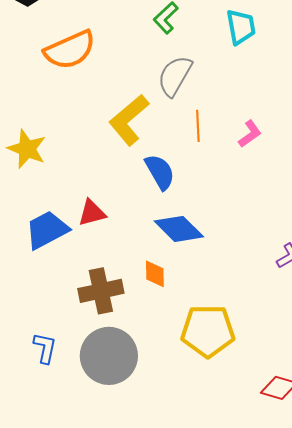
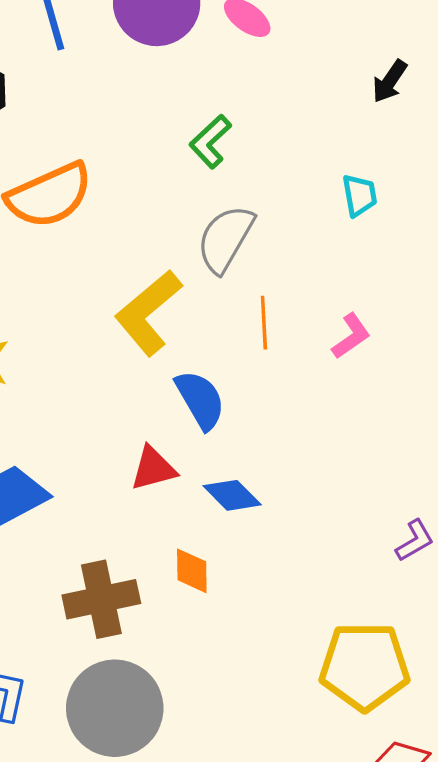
cyan trapezoid: (241, 27) -> (359, 195), moved, size x0.7
red triangle: (92, 213) -> (153, 469), moved
blue diamond: (179, 229) -> (232, 495), size x0.7
yellow pentagon: (208, 331) -> (365, 666), moved

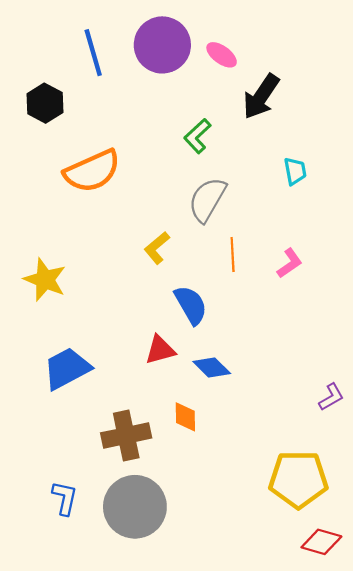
black arrow: (390, 81) -> (261, 97), moved, size x1.6
yellow L-shape: (148, 313) -> (157, 248), size x0.6

